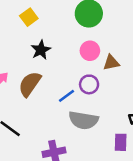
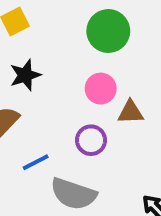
blue line: (67, 96) -> (36, 162), moved

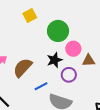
green circle: (108, 31) -> (58, 31), moved
black star: (25, 75) -> (55, 60), moved

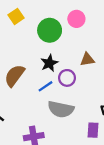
pink circle: (73, 49) -> (76, 19), moved
blue line: (41, 86) -> (45, 86), moved

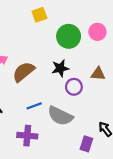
blue line: (45, 86) -> (34, 106), moved

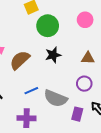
green circle: (69, 36) -> (48, 26), moved
purple circle: (74, 87) -> (84, 84), moved
purple rectangle: (86, 144) -> (77, 114), moved

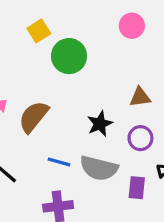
pink circle: (85, 20) -> (132, 26), moved
black star: (53, 55) -> (100, 124), moved
blue line: (31, 91) -> (59, 162), turned 48

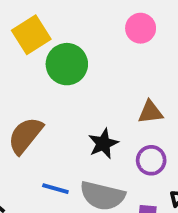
yellow square: (39, 31) -> (31, 35), size x1.4

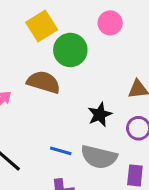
pink circle: (141, 28) -> (110, 23), moved
brown semicircle: (25, 136) -> (44, 82), moved, turned 68

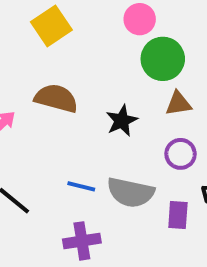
green circle: (70, 50) -> (163, 59), moved
black star: (100, 115) -> (122, 121), moved

